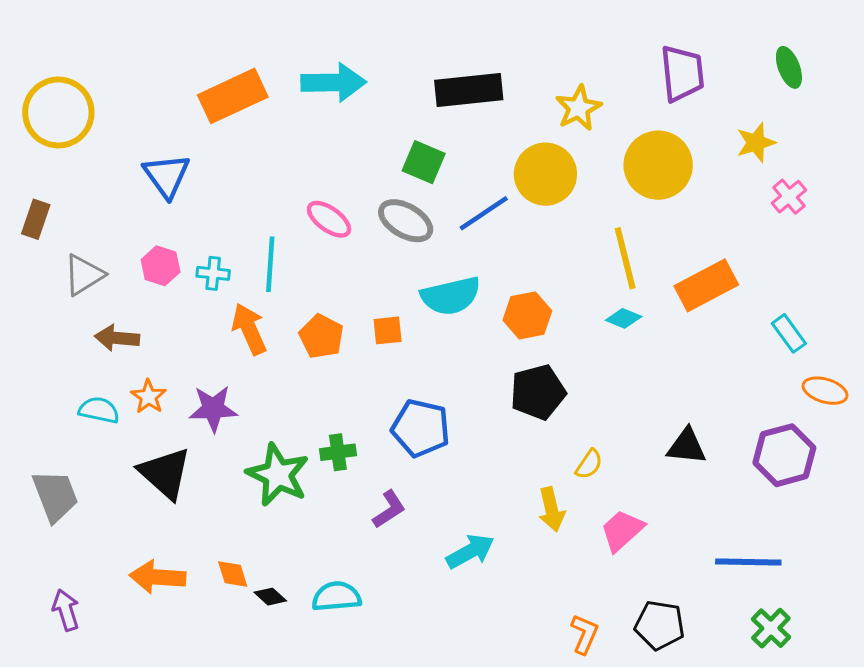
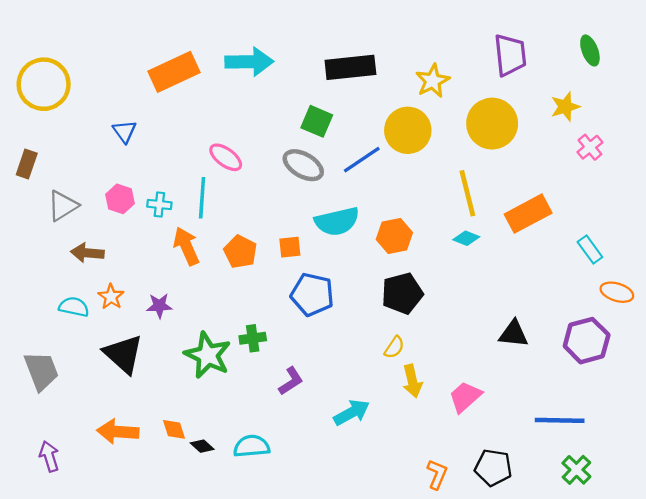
blue triangle: (167, 176) -> (125, 131), size x0.7
pink ellipse: (329, 219) -> (226, 157), moved
purple star: (213, 409) -> (159, 306), size x0.7
blue pentagon: (421, 428) -> (312, 294), moved
yellow semicircle: (589, 464) -> (394, 347), moved

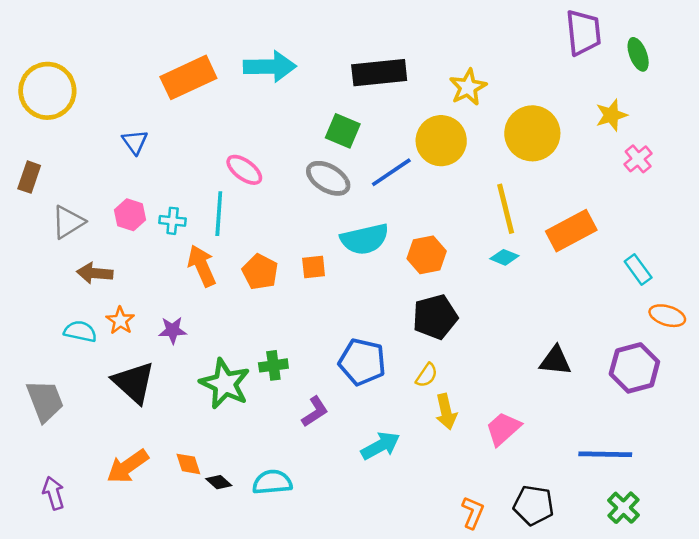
purple trapezoid: (510, 55) -> (583, 32), moved
blue pentagon: (312, 294) -> (362, 362), moved
orange arrow: (118, 432) -> (128, 466), turned -39

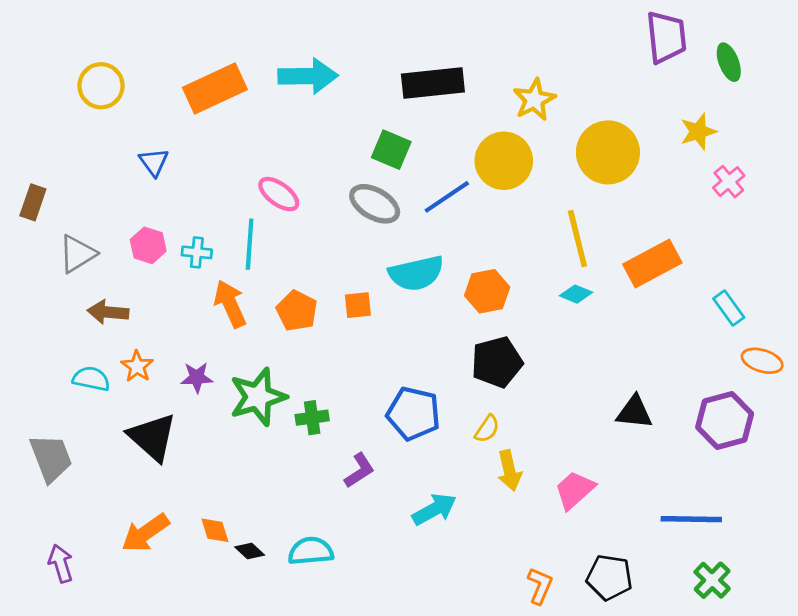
yellow circle: (47, 91) -> (101, 86), moved, size x0.7
green star: (225, 384) -> (258, 397), moved, turned 30

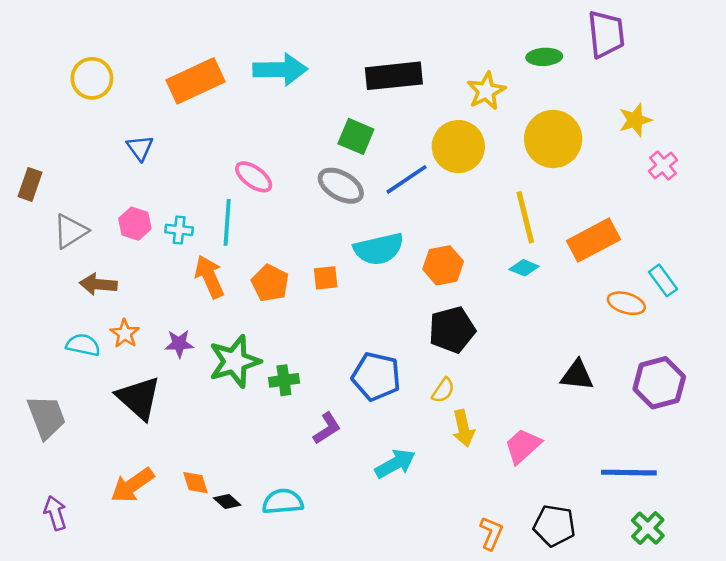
green ellipse: (729, 62) -> (544, 57), moved, turned -72
orange ellipse: (762, 361) -> (626, 303), moved

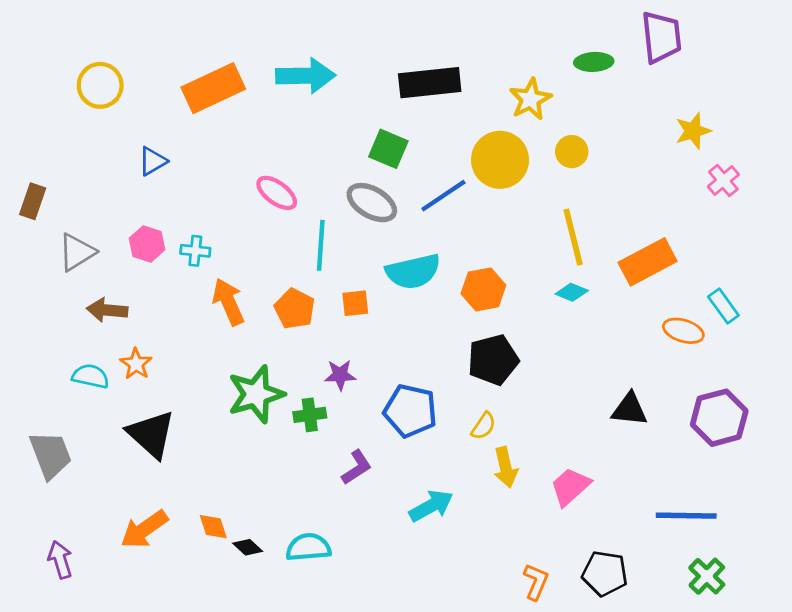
yellow circle: (553, 139) -> (572, 152), moved, size x0.5
blue triangle: (140, 148) -> (153, 161), turned 36
cyan line: (227, 222) -> (321, 245), moved
purple star: (179, 344) -> (340, 375), moved

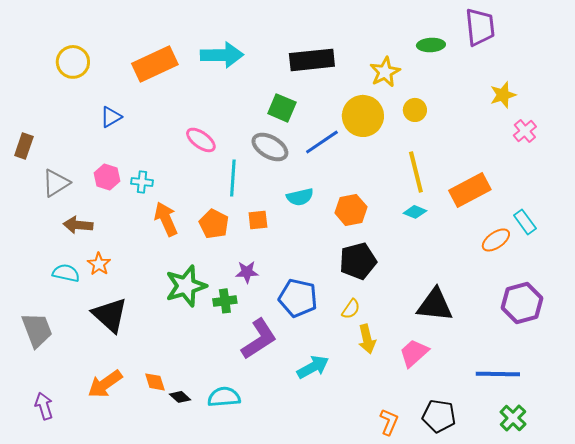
cyan semicircle: (413, 272) -> (300, 197), size x0.7
orange ellipse: (683, 331) -> (496, 240), turned -52
black triangle: (630, 409) -> (435, 305), moved, size x1.4
purple L-shape: (357, 467) -> (259, 339), size x1.6

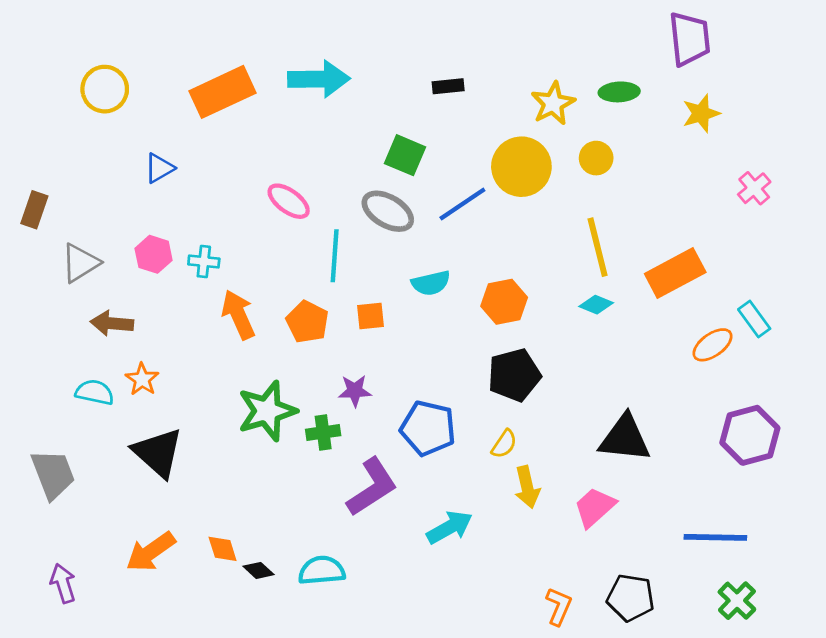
green ellipse: (431, 45) -> (619, 92), moved
black rectangle: (312, 60) -> (448, 86), size x0.5
yellow star: (503, 95) -> (701, 113), moved

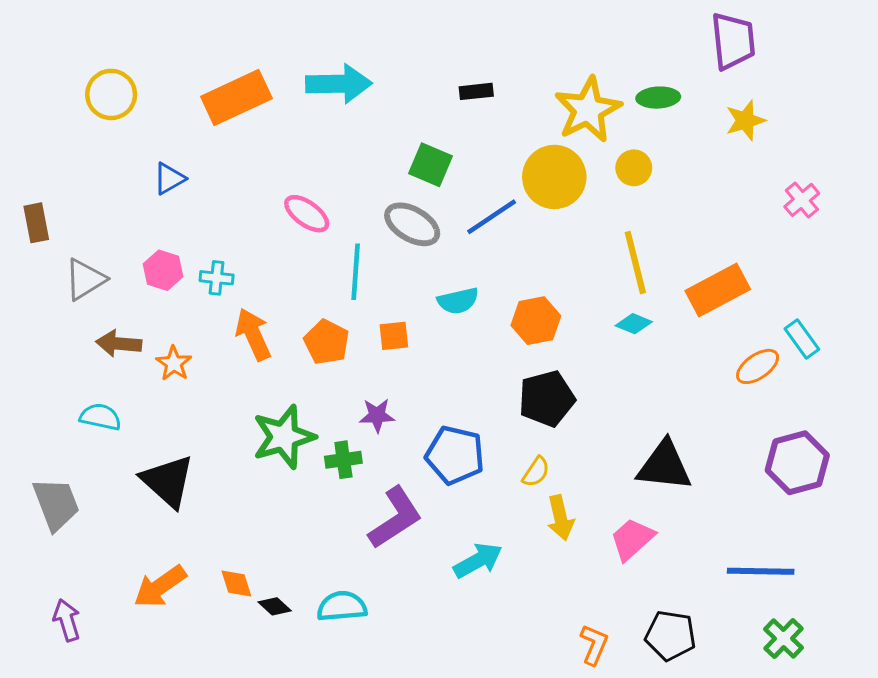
yellow star: (553, 103) -> (588, 110), size x1.4
brown rectangle: (34, 210) -> (36, 223), turned -30
orange star: (142, 379) -> (174, 363), moved

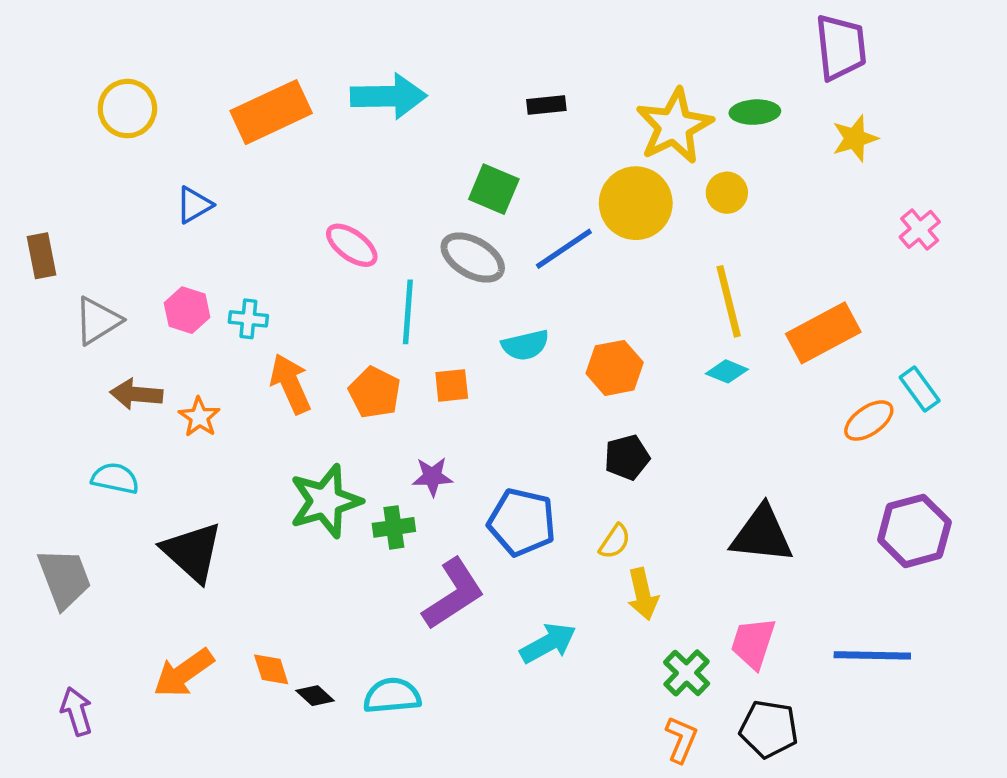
black pentagon: (547, 399) -> (627, 457), size x0.7
pink trapezoid: (632, 539) -> (753, 643), moved, turned -30
green cross: (784, 638) -> (687, 673), moved

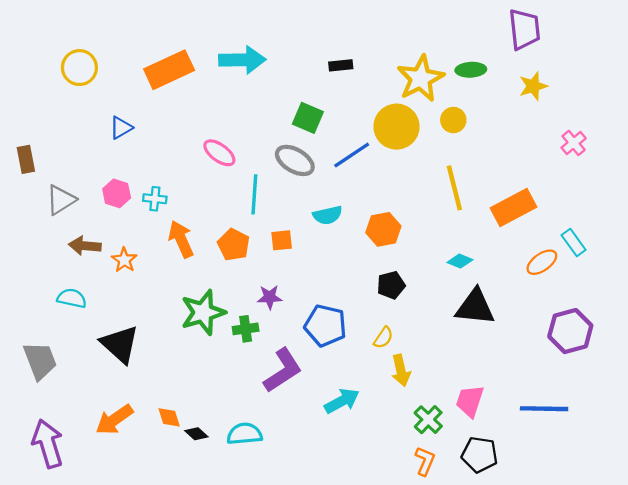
cyan diamond: (727, 371) -> (460, 261), moved
black triangle: (762, 534) -> (475, 307), moved
purple arrow: (77, 711) -> (48, 444), size x1.6

